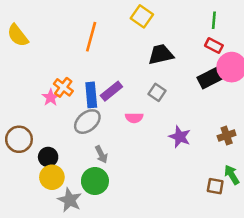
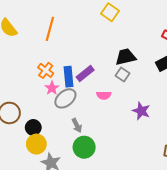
orange line: (91, 37) -> (50, 29), moved
black trapezoid: (161, 54) -> (126, 57), moved
pink star: (51, 97) -> (52, 88), moved
green circle: (95, 181) -> (84, 147), moved

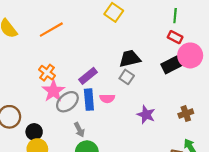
orange line: (50, 29) -> (51, 30), turned 45
blue rectangle: (69, 77) -> (89, 100), moved
pink star: (52, 88) -> (53, 91), size x1.5

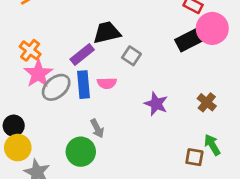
black trapezoid: (130, 59) -> (107, 33), moved
brown cross: (186, 114) -> (207, 102), turned -32
gray arrow: (79, 130) -> (97, 128), moved

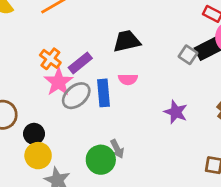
purple rectangle: (82, 54) -> (80, 63), moved
gray square: (131, 56) -> (188, 55), moved
pink semicircle: (107, 83) -> (128, 79), moved
gray arrow: (97, 128) -> (117, 149), moved

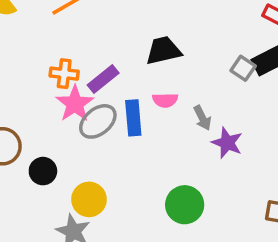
orange cross: (50, 59) -> (64, 74), turned -30
gray arrow: (117, 149) -> (202, 118), moved
yellow circle: (38, 156) -> (89, 199), moved
green circle: (101, 160) -> (185, 205), moved

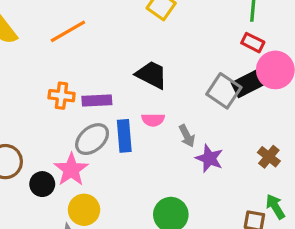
black trapezoid: (163, 51) -> (152, 75), turned 40
gray square: (243, 68) -> (224, 91), size x1.5
purple rectangle: (103, 79) -> (97, 100), turned 36
pink star: (75, 104) -> (71, 170), moved

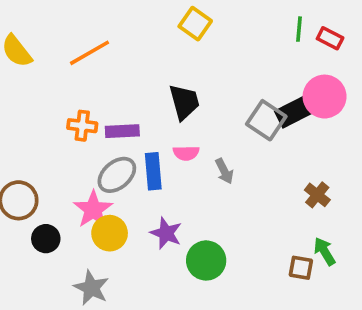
red rectangle: (253, 43) -> (330, 38), moved
black trapezoid: (152, 75) -> (184, 102), turned 48
purple star: (209, 158) -> (166, 233), moved
black circle: (42, 184) -> (46, 239), moved
yellow circle: (84, 210) -> (110, 233), moved

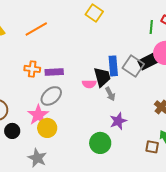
green line: (299, 29) -> (151, 27), moved
black trapezoid: (184, 102) -> (102, 77), moved
blue rectangle: (153, 171) -> (113, 66), moved
purple star: (166, 233) -> (118, 121), moved, turned 30

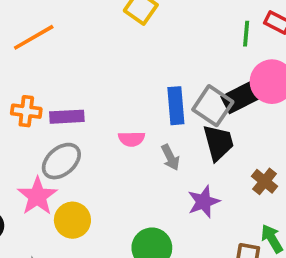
black trapezoid: (102, 77) -> (218, 143), moved
purple star: (118, 121) -> (204, 202), moved
yellow circle: (47, 128) -> (72, 220), moved

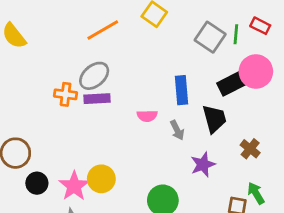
orange line: (34, 37) -> (103, 30), moved
gray square: (213, 106) -> (210, 37), moved
gray ellipse: (61, 161) -> (94, 76), moved
pink star: (37, 196) -> (74, 186), moved

